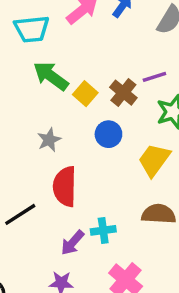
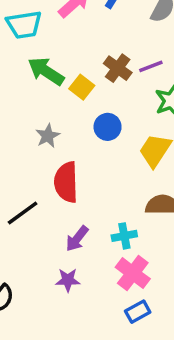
brown cross: (123, 93) -> (118, 68), moved
cyan cross: (103, 230) -> (124, 236), moved

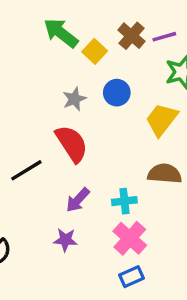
gray star: (48, 136) -> (74, 99), moved
red semicircle: (66, 182) -> (72, 144), turned 144

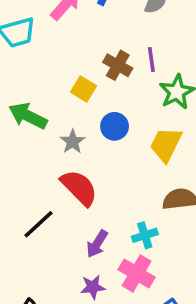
green arrow: (61, 33) -> (28, 116), moved
purple line: (164, 37) -> (151, 60), turned -70
pink cross: (130, 238) -> (137, 273), moved

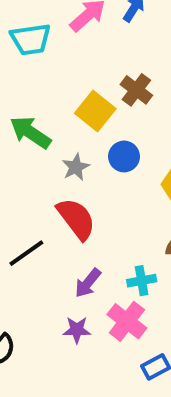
yellow square: (83, 89) -> (95, 111), size x1.4

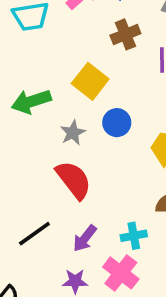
brown cross: (136, 90) -> (125, 34), moved, turned 32
green arrow: (30, 132) -> (31, 101), turned -51
black line: (26, 253) -> (34, 234), moved

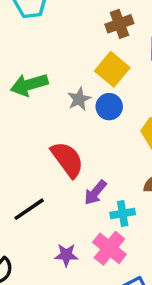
yellow square: (90, 81) -> (112, 69), moved
gray star: (73, 133) -> (79, 99), moved
purple arrow: (85, 238) -> (95, 192), moved

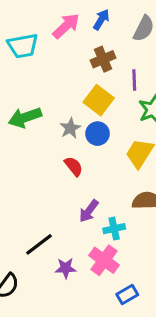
red semicircle: (67, 159) -> (74, 166), moved, size x0.6
black line: (29, 209) -> (39, 244), moved

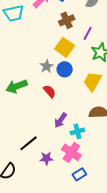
purple line: (134, 80) -> (88, 33), turned 32
green arrow: (25, 117) -> (17, 86), moved
blue rectangle: (127, 295) -> (79, 174), moved

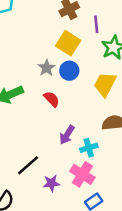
purple line: (88, 33) -> (96, 24), turned -32

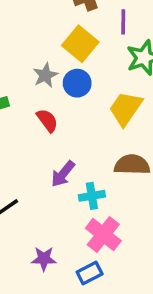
pink cross: (82, 174) -> (103, 234), moved
purple star: (51, 183) -> (44, 259), moved

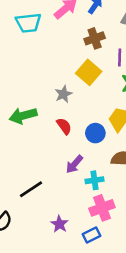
blue circle: (77, 83) -> (95, 133), moved
pink cross: (103, 234) -> (102, 208), turned 30
purple star: (44, 259) -> (59, 224), turned 30

